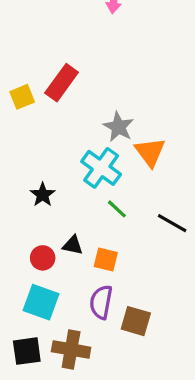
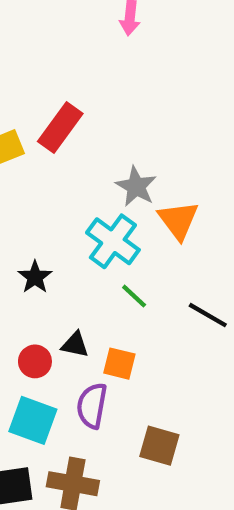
purple semicircle: (101, 302) -> (92, 406), moved

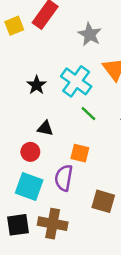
gray star: (136, 186) -> (90, 34), moved
black star: (35, 277) -> (37, 85), moved
black triangle: (75, 345) -> (45, 128), moved

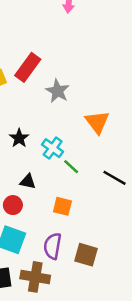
gray star: (90, 34) -> (58, 91), moved
cyan cross: (76, 81) -> (53, 148), moved, size x0.7
purple semicircle: (64, 178) -> (53, 246), moved

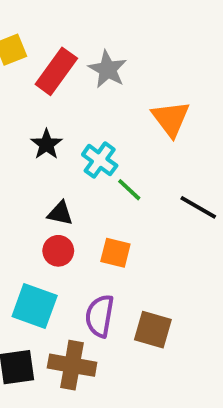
red rectangle: (28, 67) -> (56, 71), moved
red circle: (13, 205) -> (58, 251), moved

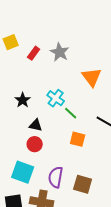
red rectangle: (56, 71) -> (34, 53), size x0.6
black star: (46, 144) -> (23, 100), moved
orange square: (115, 253) -> (78, 139), moved

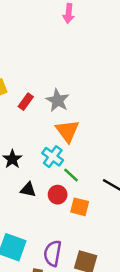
orange triangle: (92, 77) -> (67, 131), moved
red circle: (35, 144) -> (58, 195), moved

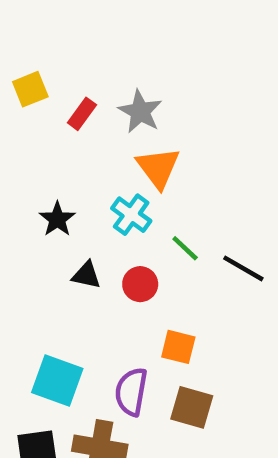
green line: (71, 175) -> (185, 248), moved
orange square: (80, 207) -> (178, 347), moved

